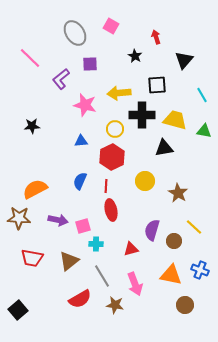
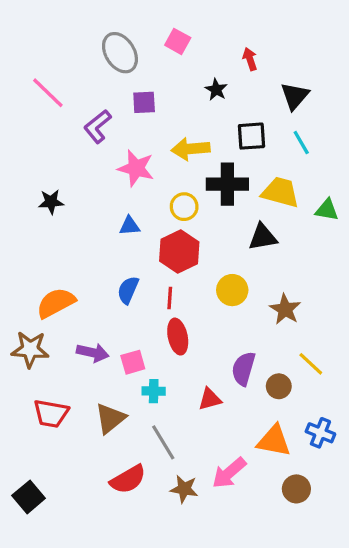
cyan line: (202, 95) -> (301, 142), moved
pink arrow: (135, 284) -> (229, 473), moved, turned 70

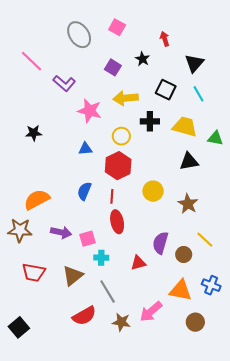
purple square: (144, 102) -> (113, 67), moved, turned 35
purple L-shape: (98, 126) -> (64, 83), turned -100
black square: (251, 136) -> (166, 90), turned 30
black cross: (227, 184) -> (150, 121), size x0.7
black triangle: (263, 237) -> (189, 161), moved

